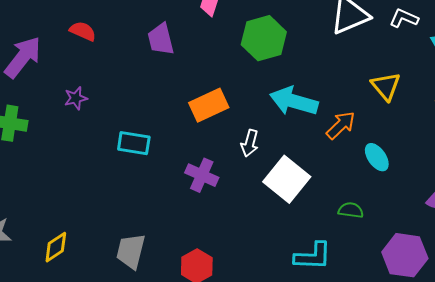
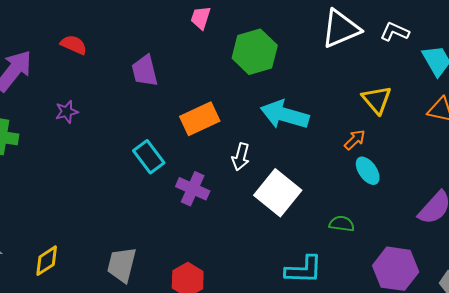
purple trapezoid: (161, 39) -> (145, 71), moved
orange arrow: (341, 125) -> (355, 140), moved, size x0.7
cyan rectangle: (134, 143) -> (149, 157), moved, turned 44

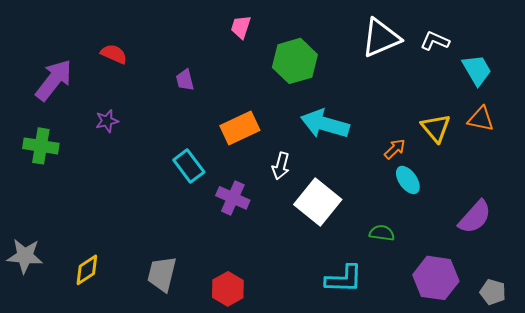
purple trapezoid: (145, 71) -> (185, 80), size x0.7
yellow triangle: (377, 100) -> (436, 128), moved

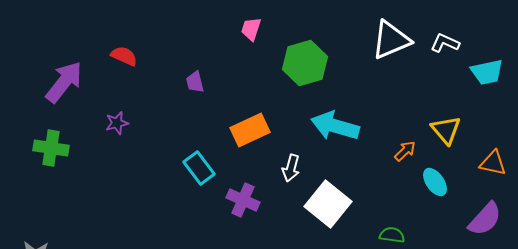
cyan trapezoid: (477, 70) -> (487, 72), turned 108
orange triangle: (481, 119) -> (493, 163), moved
cyan ellipse: (408, 180) -> (435, 182), moved

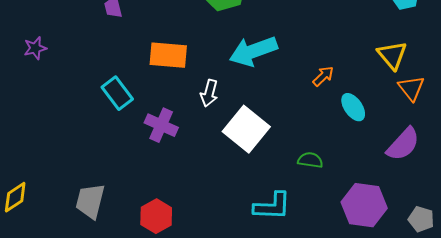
cyan arrow: (335, 126) -> (253, 51), turned -36
orange rectangle: (250, 130) -> (168, 55), turned 30
yellow triangle: (446, 130) -> (392, 55), moved
orange triangle: (493, 163) -> (411, 88), turned 40

